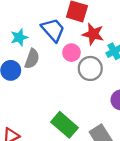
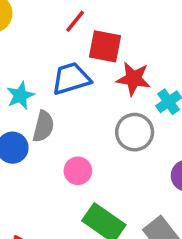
blue trapezoid: (53, 30) -> (71, 79), turned -60
pink circle: (71, 53) -> (78, 171), moved

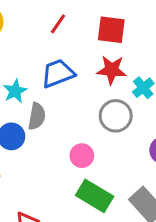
red square: (105, 46) -> (111, 30), moved
pink circle: (78, 171) -> (82, 156), moved

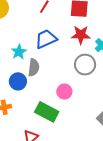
green rectangle: (95, 196) -> (47, 112), moved

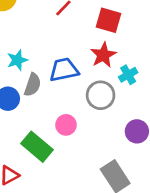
red star: (81, 35) -> (103, 55), turned 30
blue trapezoid: (46, 39) -> (64, 70), moved

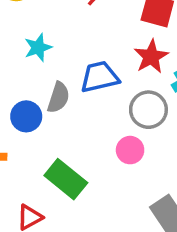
cyan star: (17, 60) -> (38, 48), moved
pink circle: (66, 125) -> (130, 150), moved

